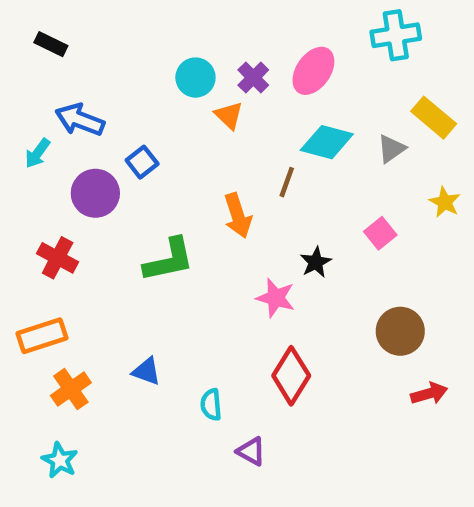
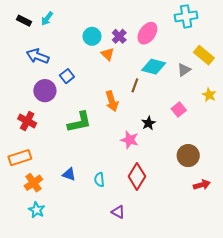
cyan arrow: (37, 153) -> (47, 19), moved
cyan semicircle: (211, 405) -> (99, 180), moved
cyan star: (60, 460) -> (37, 210), moved

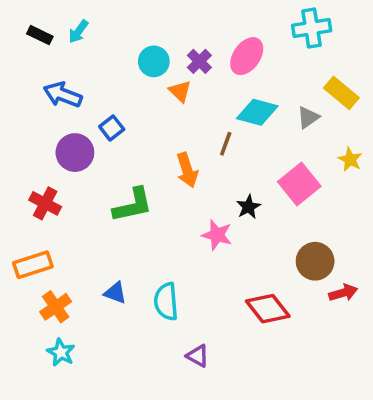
pink square: (179, 110) -> (299, 184), size x1.6
red diamond: (137, 176) -> (268, 309), moved, turned -70
cyan semicircle: (99, 180) -> (166, 302), size x1.5
red arrow: (202, 185) -> (343, 293), moved

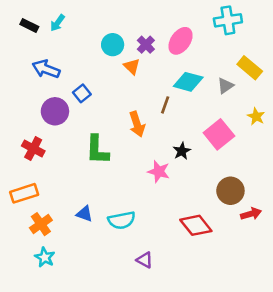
green L-shape: (133, 205) -> (97, 150), turned 104
cyan semicircle: (166, 302) -> (122, 220), turned -96

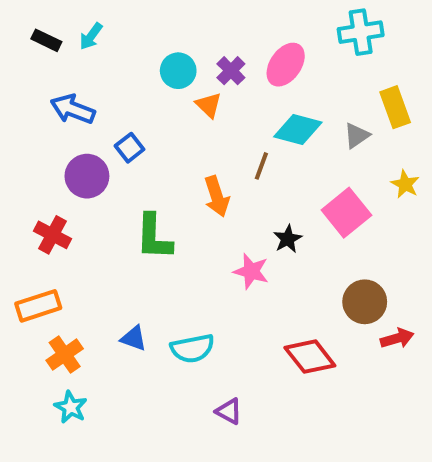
yellow rectangle: (250, 68) -> (395, 107), turned 30

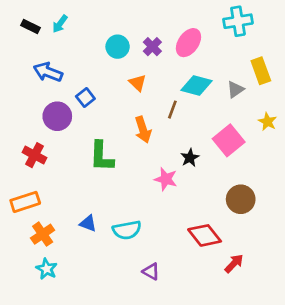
orange triangle: (209, 105) -> (138, 83), moved
red arrow: (397, 338) -> (234, 264), moved, turned -30

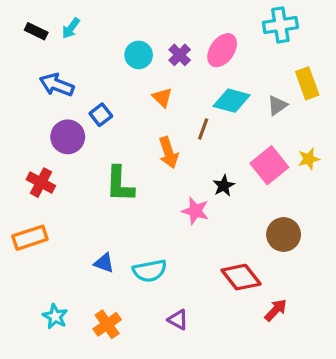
yellow star: (267, 122) -> (309, 159), moved, turned 30
orange cross: (43, 234) -> (107, 324), moved

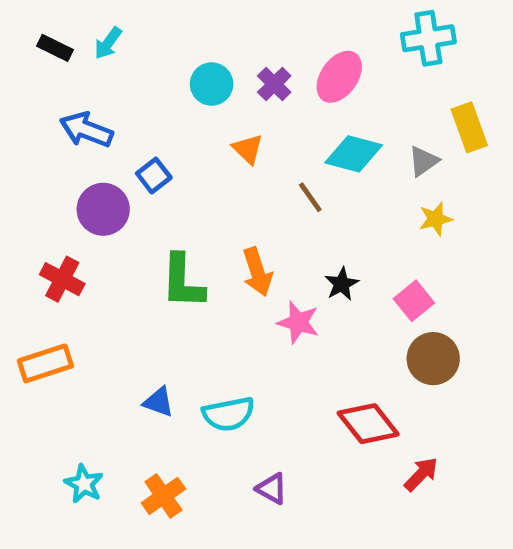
brown line: (203, 129) -> (310, 197), turned -55
orange arrow: (169, 153) -> (257, 272), moved
yellow star: (309, 159) -> (436, 219), moved
pink square: (269, 165) -> (414, 301), moved, size x0.7

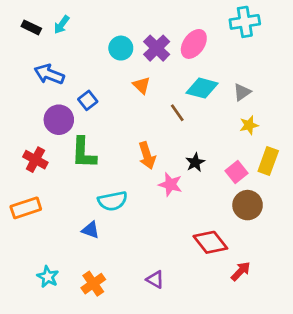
purple cross: (274, 84) -> (157, 48), size x1.4
yellow rectangle: (469, 127) -> (268, 161), moved, turned 40
green L-shape: (183, 282) -> (84, 153), moved
cyan semicircle: (228, 414) -> (113, 201), moved

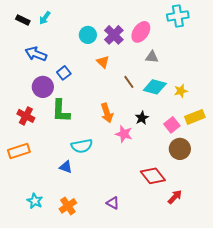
cyan diamond: (202, 88) -> (155, 87), moved
gray triangle: (242, 92) -> (152, 57), moved, turned 40
yellow rectangle: (268, 161) -> (195, 117), turned 48

